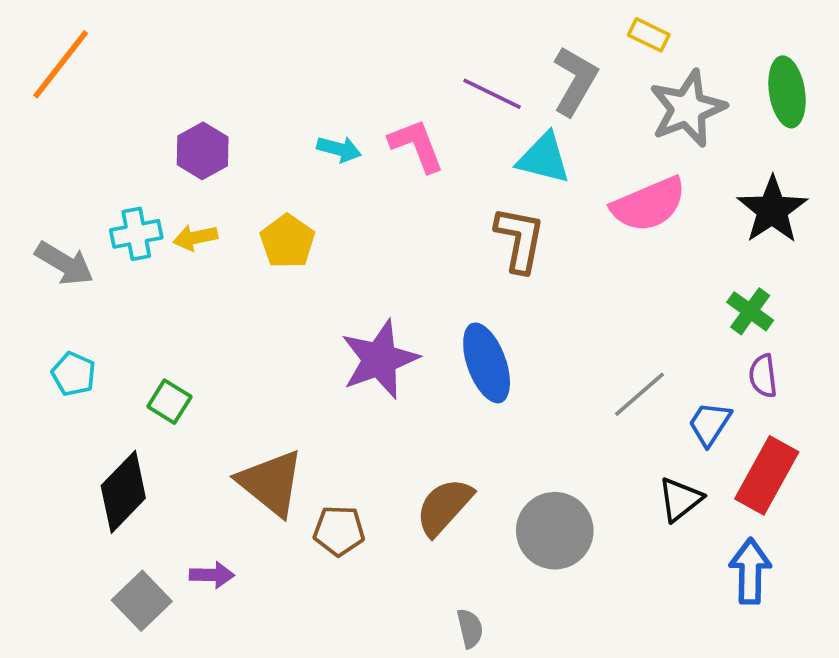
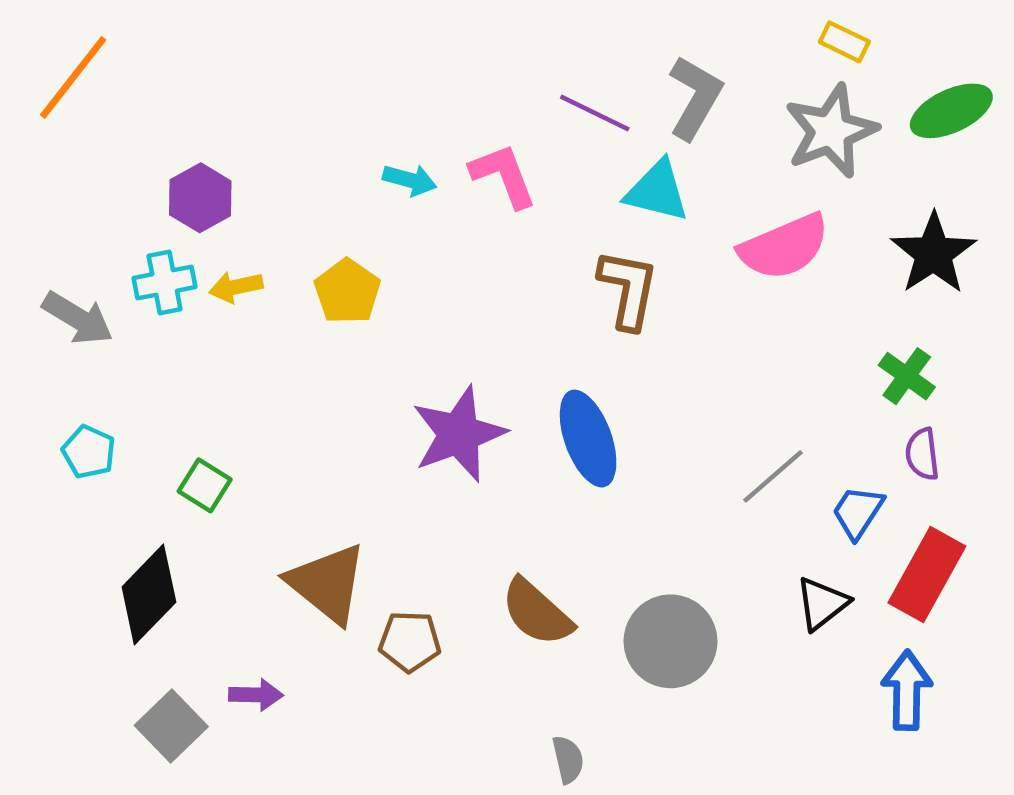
yellow rectangle: (649, 35) -> (844, 42), moved
green ellipse: (787, 92) -> (951, 111), turned 74
purple hexagon: (203, 151) -> (200, 198), moved
brown semicircle: (444, 507) -> (537, 612), turned -90

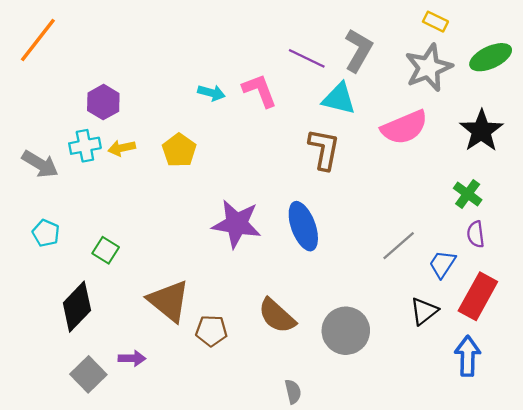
purple star: (459, 434) -> (237, 224), turned 30

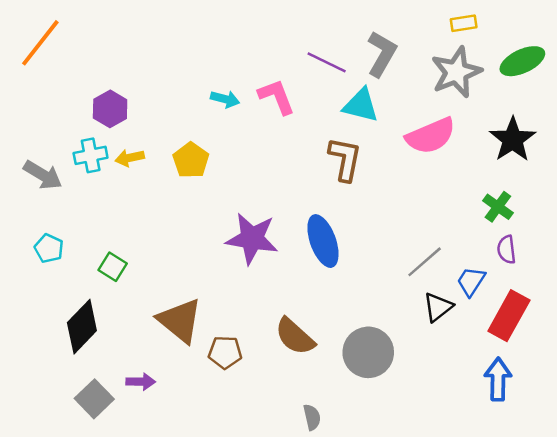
yellow rectangle: (435, 22) -> (464, 23), turned -35
black triangle: (424, 311) -> (438, 307), moved

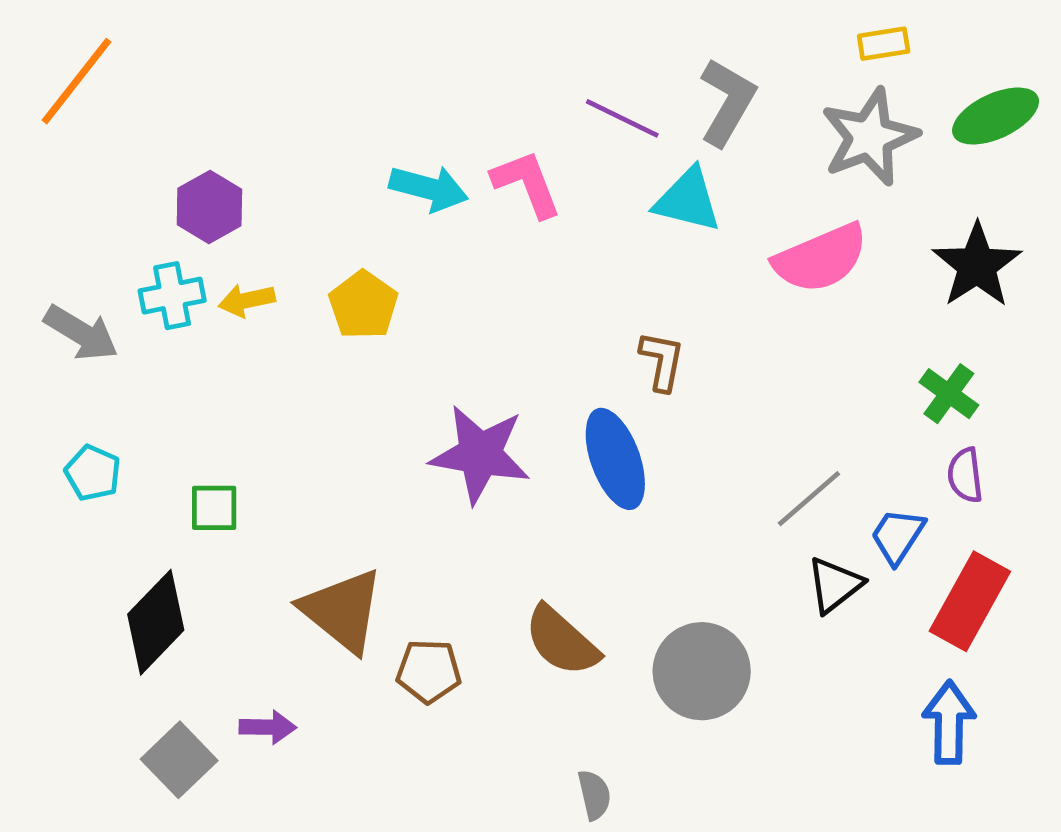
cyan arrow: (225, 99) -> (429, 188), size x1.4
brown L-shape: (345, 159) -> (662, 361), moved, size x0.7
green square: (113, 267) -> (214, 508), turned -32

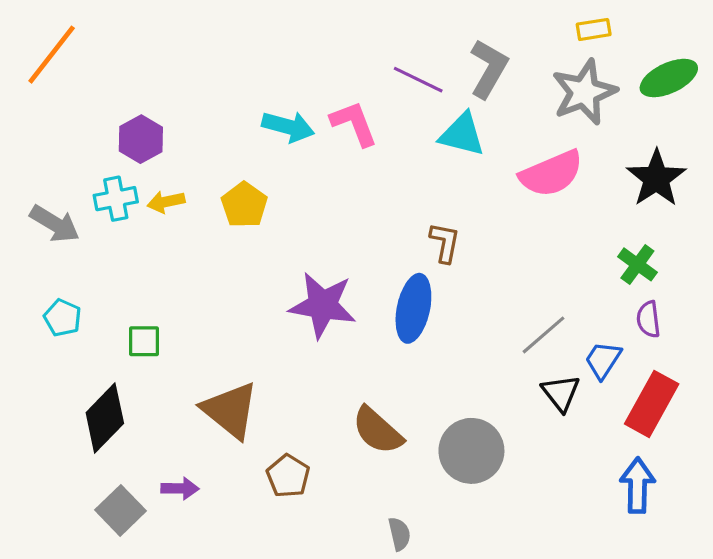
blue ellipse: (615, 459) -> (413, 308), turned 32
black triangle: (835, 585) -> (561, 393), turned -30
brown pentagon: (429, 671) -> (288, 476), moved, turned 30

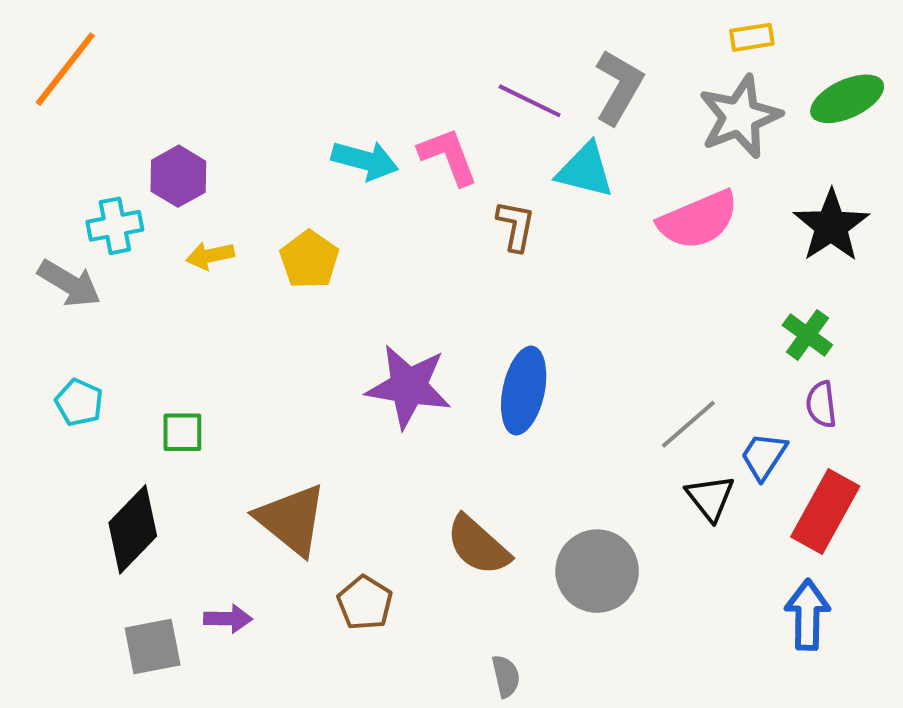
cyan cross: (116, 199) -> (115, 226), moved
brown L-shape: (445, 243) -> (516, 226), moved
gray square: (121, 510) -> (153, 646), turned 33

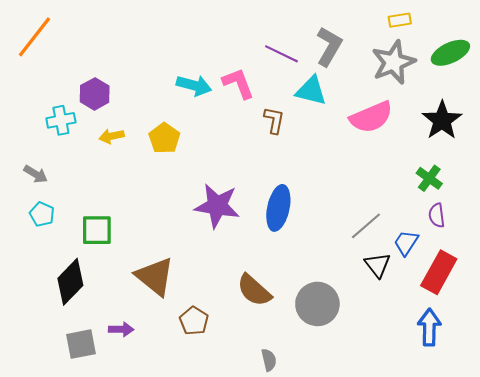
gray arrow: (69, 283) -> (36, 174), moved, size x0.7
green square: (182, 432) -> (97, 230), size x1.4

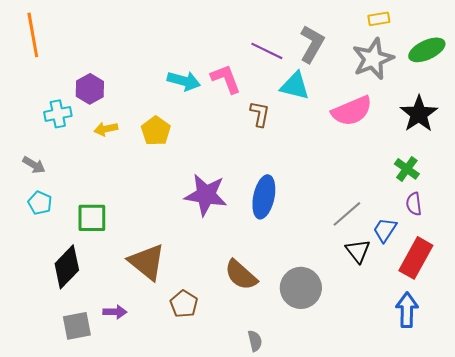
orange line: (35, 37) -> (33, 35), turned -48

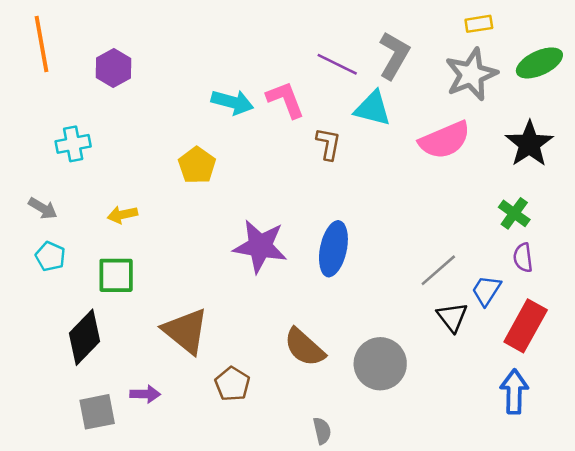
purple hexagon: (90, 89) -> (114, 68), moved
yellow arrow: (106, 129) -> (122, 215), moved

